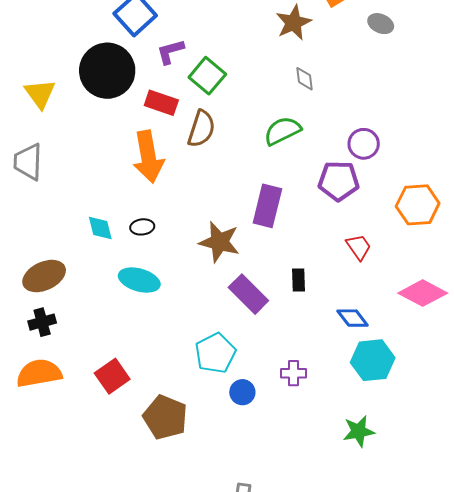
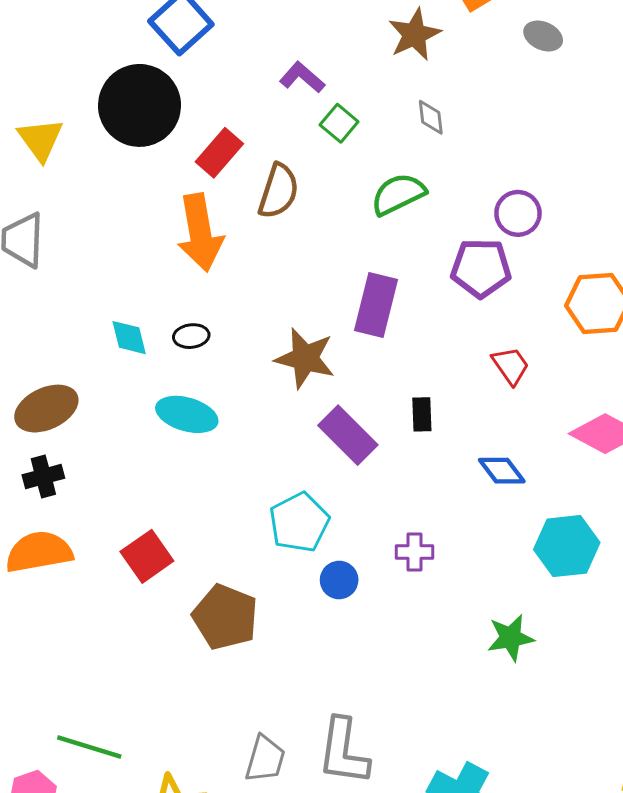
purple L-shape: (170, 52) -> (302, 77), moved, turned 56
green square: (207, 76) -> (339, 123), moved, size x0.7
red rectangle: (161, 103) -> (219, 153), turned -68
cyan hexagon: (373, 360) -> (567, 546), moved

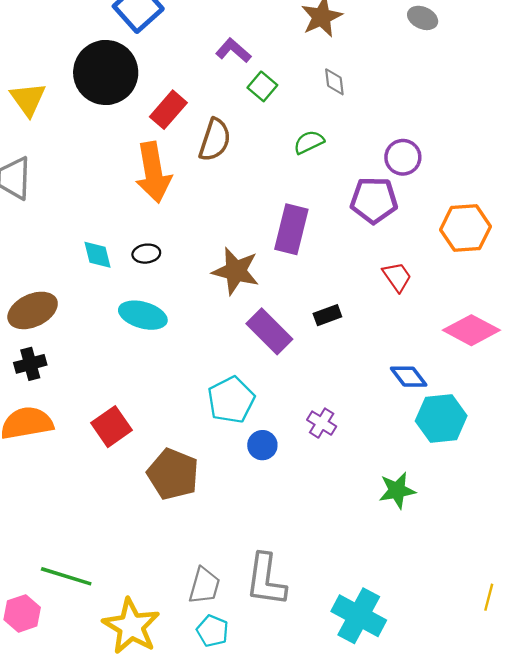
green semicircle: (398, 194) -> (309, 142), size x0.7
black rectangle: (422, 414) -> (327, 315), turned 72
blue diamond: (502, 471) -> (409, 377), moved
purple cross: (414, 552) -> (322, 423), turned 32

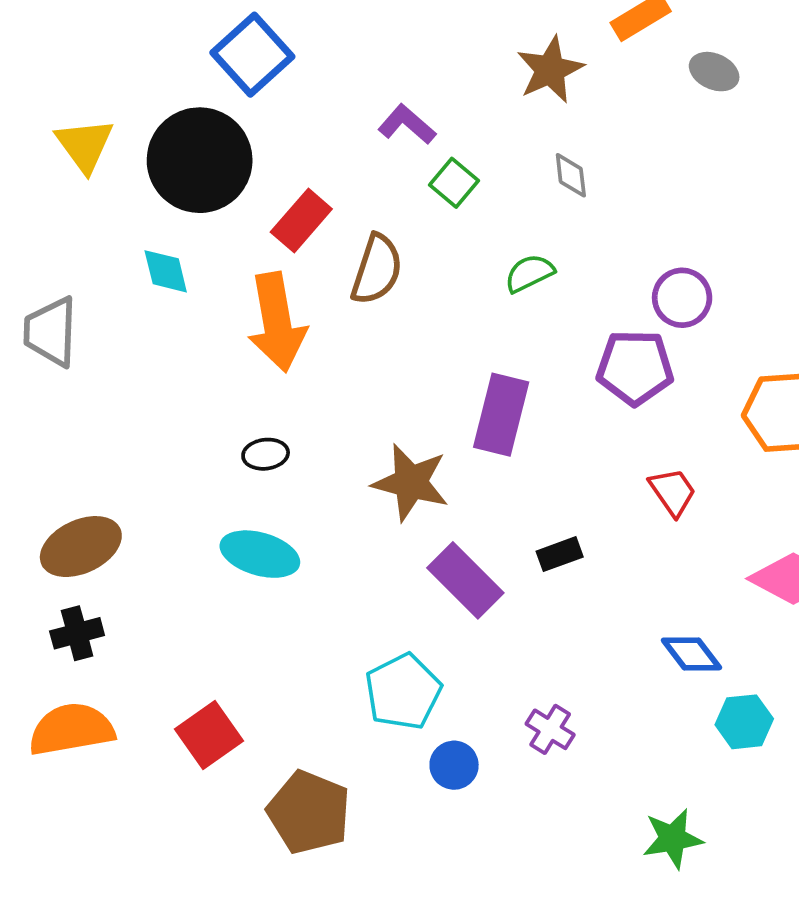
yellow triangle: (28, 99) -> (85, 145), moved
cyan diamond: (98, 255) -> (166, 271), moved
cyan hexagon: (441, 418) -> (744, 722), size x0.7

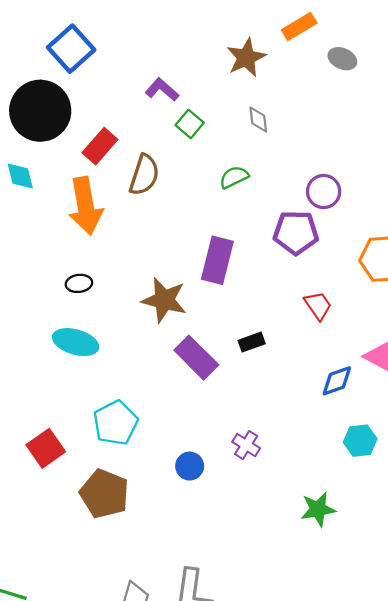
blue diamond: (691, 654) -> (337, 381), moved, turned -72
cyan pentagon: (403, 692) -> (115, 423), moved

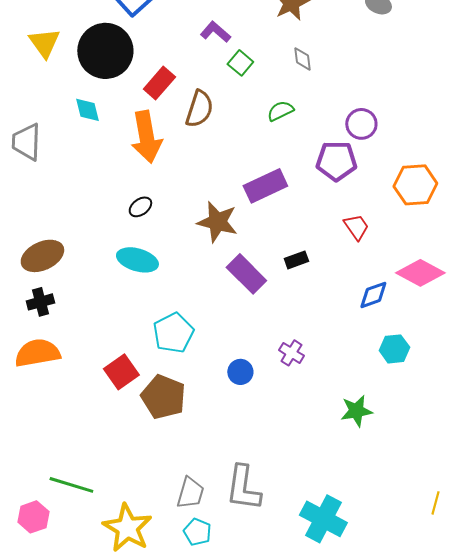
purple rectangle: (217, 260) -> (265, 186), turned 51
black ellipse: (79, 283) -> (140, 207), turned -30
red square: (46, 448) -> (121, 372), moved

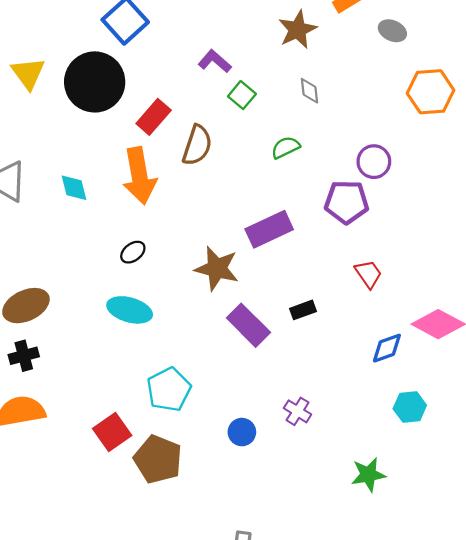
cyan diamond: (87, 110) -> (74, 188), moved
orange hexagon: (415, 185) -> (431, 92), moved

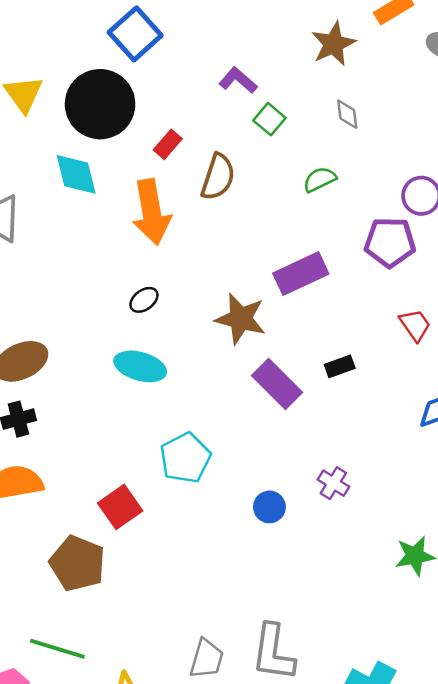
red rectangle: (154, 117) -> (168, 144), size x0.7
cyan diamond: (74, 188) -> (76, 174), moved, size x1.4
brown pentagon: (158, 459) -> (77, 563), moved

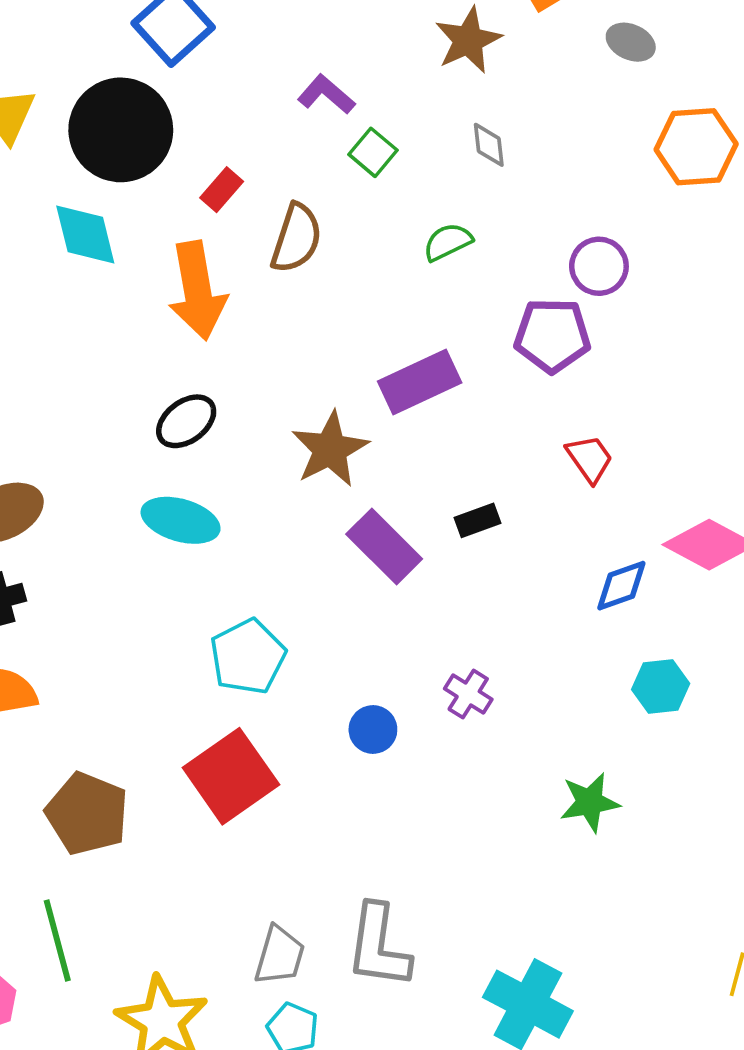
black ellipse: (144, 300) -> (186, 421), size x1.4
brown star: (241, 319) -> (330, 449), turned 30
red square: (120, 507) -> (231, 776), moved, size x1.4
green line: (57, 649) -> (57, 941), turned 58

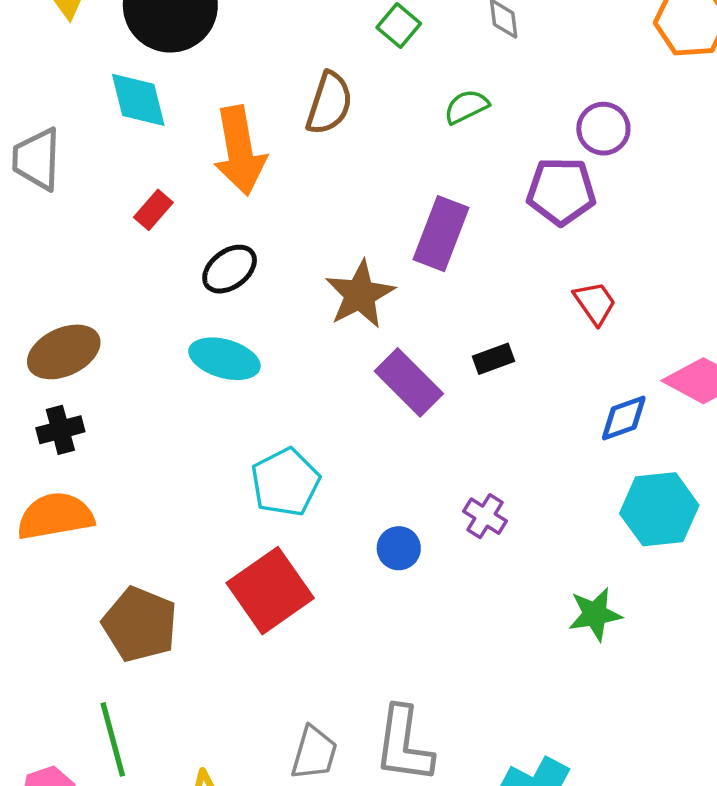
red rectangle: (222, 190) -> (153, 210), moved
purple rectangle: (420, 382) -> (441, 234), turned -44
cyan hexagon: (661, 687) -> (659, 509), size x1.5

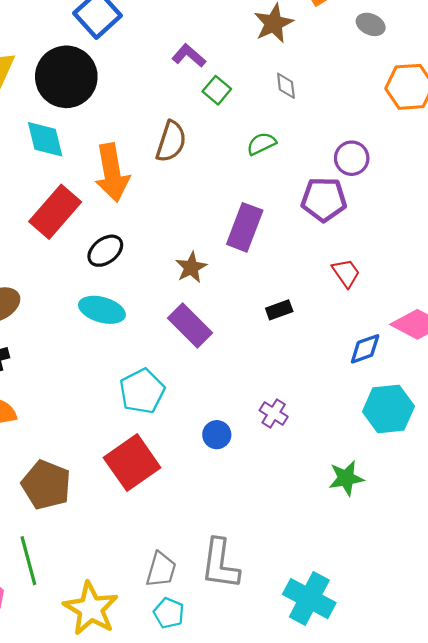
red rectangle: (153, 210) -> (55, 212), size x2.0
brown star: (360, 294) -> (191, 267), size x0.7
purple rectangle: (409, 382) -> (190, 325), moved

